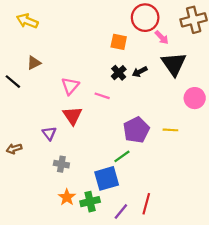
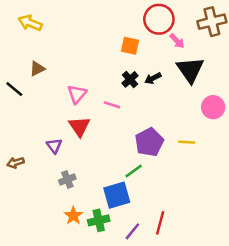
gray cross: (61, 164) -> (67, 179), turned -32

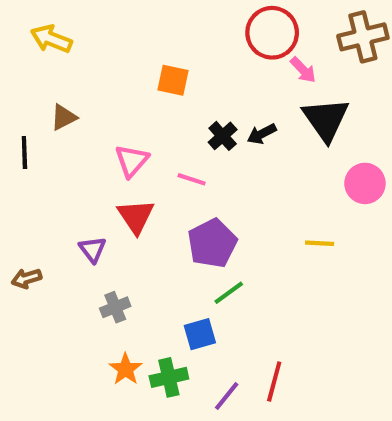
orange square: (130, 46) -> (173, 80), moved
black line: (14, 89) -> (24, 152), turned 48
purple pentagon: (149, 142) -> (212, 243), moved
blue square: (117, 195) -> (200, 334), size x0.7

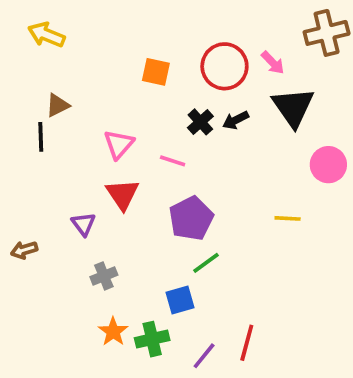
red circle: (272, 33) -> (224, 66), moved
black line: (24, 152) -> (41, 137), moved

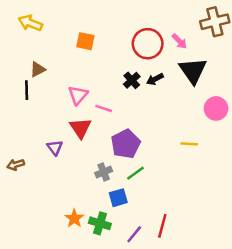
orange square: (156, 72) -> (85, 41), moved
pink line: (173, 161) -> (104, 108), moved
gray cross: (104, 276) -> (104, 172), moved
green cross: (152, 339) -> (100, 223), turned 30

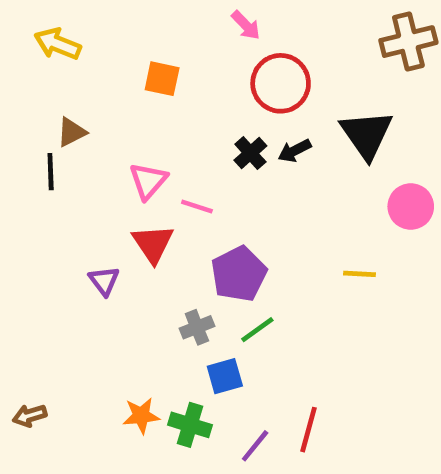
pink arrow: (179, 41) -> (246, 25), moved
brown arrow: (16, 165) -> (30, 416), moved
orange star: (74, 218) -> (141, 416), turned 30

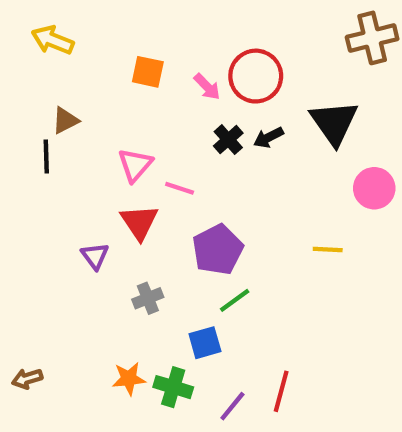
pink arrow: (246, 25) -> (207, 87), moved
gray cross: (197, 327) -> (148, 298), moved

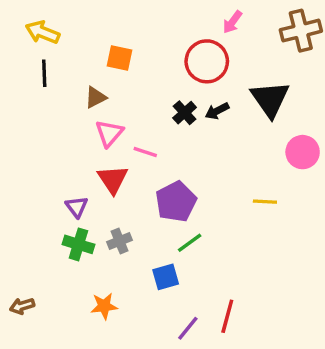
pink arrow: (207, 87) -> (232, 22), moved, turned 80
brown triangle: (65, 121) -> (96, 97), moved
black line: (46, 156) -> (44, 73), moved
green cross: (173, 387) -> (78, 244), moved

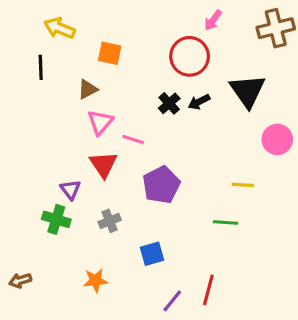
yellow arrow: (43, 32) -> (59, 28), moved
green line: (190, 243) -> (226, 222), moved, turned 40
green cross: (78, 244) -> (56, 219), moved

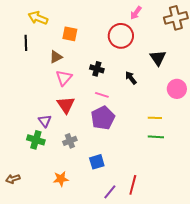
black triangle: (248, 91) -> (158, 58), size x0.7
black arrow: (199, 102) -> (131, 78), moved, turned 80
black cross: (169, 103) -> (97, 69), moved, turned -32
pink line: (133, 139) -> (102, 95), moved
green line: (226, 222) -> (156, 137), moved

